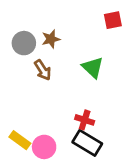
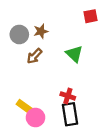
brown arrow: (43, 70) -> (34, 56), turned 77
yellow rectangle: (20, 140) -> (25, 107), moved
black rectangle: (87, 143) -> (70, 114), turned 50

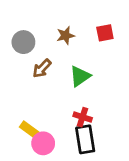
red square: (90, 16) -> (105, 33), moved
brown star: (41, 31) -> (65, 36), moved
green triangle: (74, 54) -> (80, 76), moved, turned 42

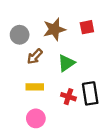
brown star: (65, 36) -> (54, 29), size x1.5
yellow rectangle: (30, 130) -> (35, 87), moved, turned -35
black rectangle: (85, 139) -> (90, 93), moved

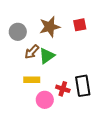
green triangle: (66, 63) -> (47, 56), moved
pink circle: (36, 118) -> (45, 100), moved

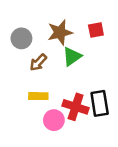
green triangle: (47, 56) -> (72, 56), moved
red cross: (63, 89) -> (76, 107), size x1.5

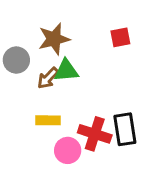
brown star: (60, 32) -> (54, 39), moved
gray circle: (21, 38) -> (16, 60), moved
green triangle: (72, 56) -> (66, 71), moved, turned 30

